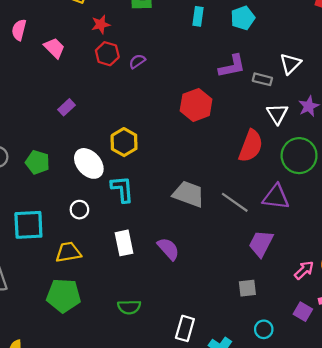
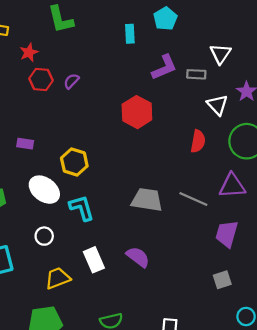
cyan rectangle: (198, 16) -> (130, 34), moved
purple rectangle: (66, 107) -> (25, 144), moved, turned 63
red semicircle: (251, 146) -> (198, 141), size x0.7
yellow trapezoid: (68, 252) -> (58, 278), moved

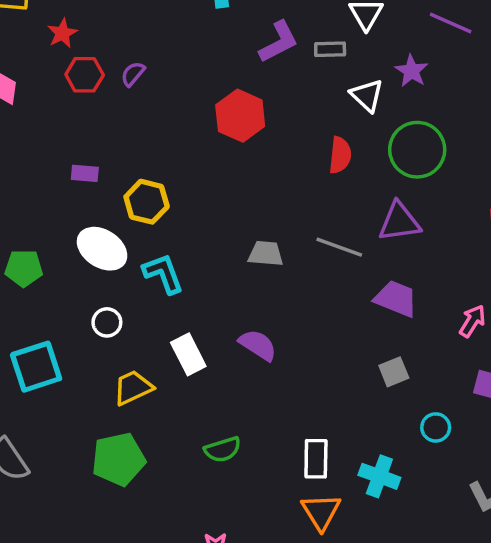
purple rectangle: (25, 144) -> (85, 173), moved
gray trapezoid: (147, 200) -> (266, 254), size x0.7
purple trapezoid: (227, 234) -> (396, 299), turned 100

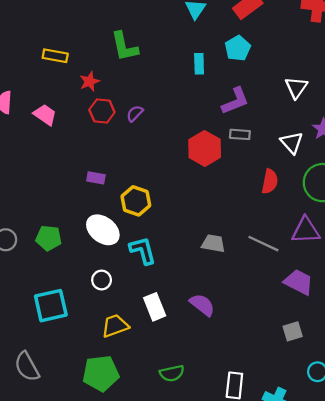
gray rectangle: (330, 49) -> (240, 134), moved

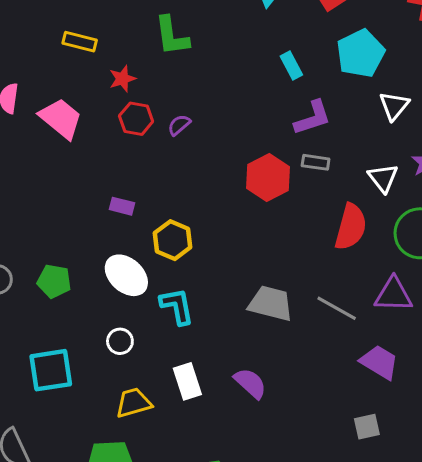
cyan pentagon: (238, 48) -> (361, 53), moved, size x1.4
cyan rectangle: (199, 64) -> (291, 65), moved, turned -30
pink trapezoid: (45, 115) -> (61, 118), size x1.4
red semicircle: (270, 181) -> (351, 227), size x1.4
gray trapezoid: (213, 243) -> (271, 303), size x1.4

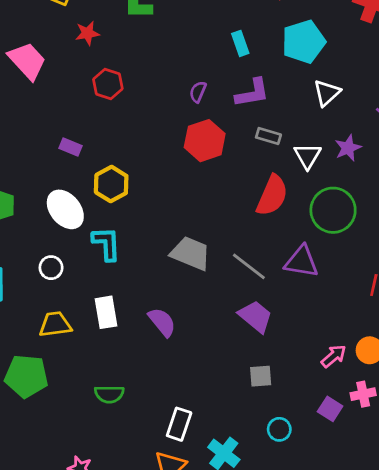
red hexagon: (136, 119) -> (108, 84), moved
purple semicircle: (179, 125) -> (198, 92), moved, turned -35
gray rectangle: (316, 162) -> (268, 136), moved
purple trapezoid: (379, 362) -> (255, 316), moved

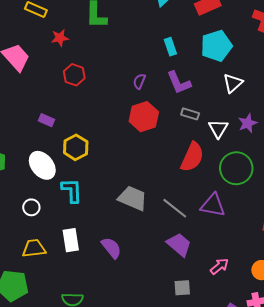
purple L-shape: (252, 93) -> (179, 83), turned 76
pink arrow: (334, 356) -> (219, 266), moved

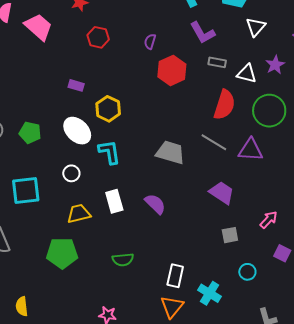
purple semicircle: (139, 81) -> (150, 42), moved
white triangle: (218, 129) -> (247, 74), turned -40
gray line: (175, 208) -> (214, 142), moved
pink arrow: (219, 266) -> (269, 220), moved

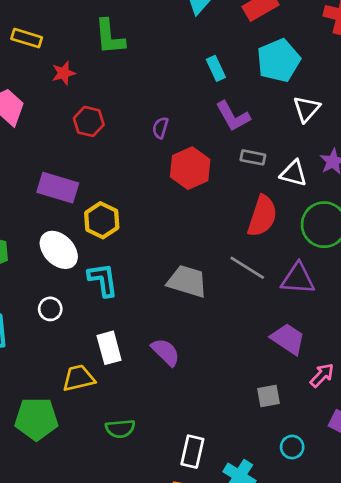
purple rectangle: (76, 85) -> (58, 188), size x1.8
purple trapezoid: (222, 193) -> (288, 339), moved
yellow trapezoid: (79, 214) -> (79, 378), moved

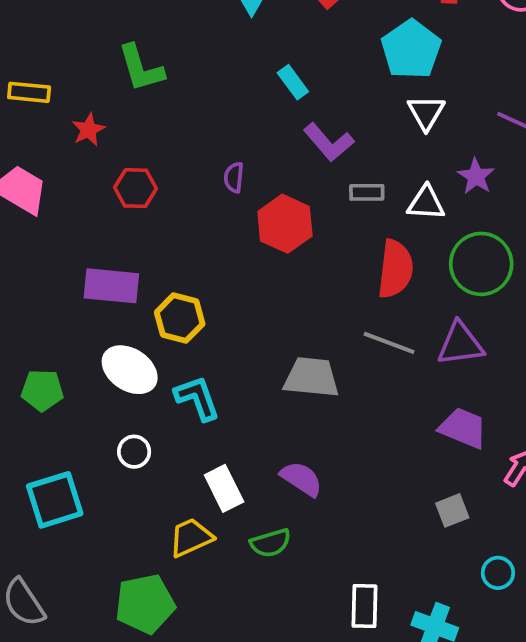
cyan pentagon: (279, 61) -> (411, 49), moved
green semicircle: (120, 429) -> (271, 543), moved

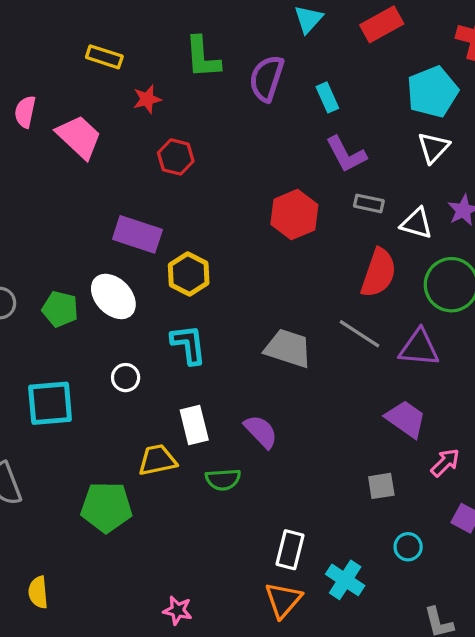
purple semicircle: (234, 177) -> (267, 78), moved, size x1.8
white ellipse: (130, 370) -> (113, 296), moved

